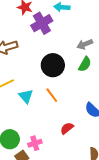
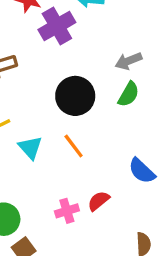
pink cross: (35, 143) -> (67, 211), moved

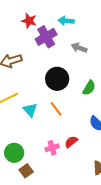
gray arrow: (129, 61) -> (79, 48), moved, turned 42
green semicircle: (129, 94) -> (89, 88), moved

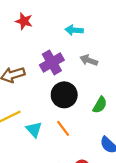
red star: (29, 21) -> (24, 21), moved
purple cross: (46, 37) -> (52, 62), moved

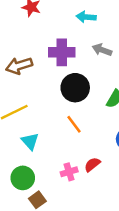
purple cross: (52, 62) -> (62, 52), turned 30
cyan triangle: (34, 129) -> (30, 141), moved

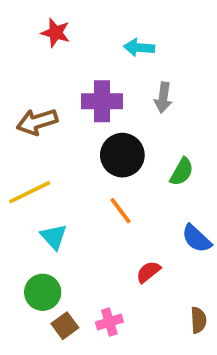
gray arrow: (102, 50) -> (163, 98), turned -102
pink cross: (69, 172) -> (109, 322), moved

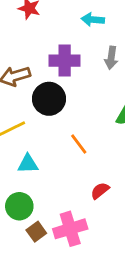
black circle: (122, 155) -> (49, 99), moved
cyan triangle: (54, 237) -> (28, 164), turned -50
pink cross: (109, 322) -> (70, 229), size x1.6

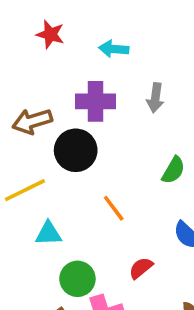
cyan arrow: (93, 20) -> (114, 49), moved
green circle: (19, 206) -> (77, 279), moved

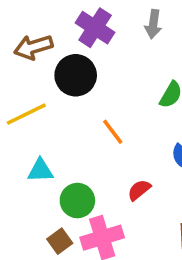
purple cross: (96, 101) -> (95, 28), turned 33
cyan triangle: (49, 234) -> (40, 171), moved

